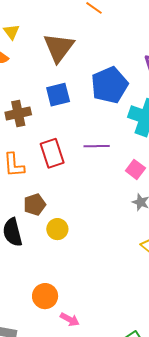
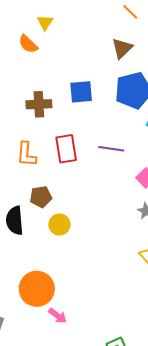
brown triangle: (59, 48) -> (122, 48), moved, size x0.7
orange circle: (45, 296) -> (37, 289), size x1.4

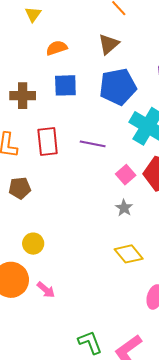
orange semicircle: (28, 44) -> (57, 48), moved, turned 115
yellow circle: (59, 224) -> (33, 244), moved
pink arrow: (58, 316) -> (46, 290), moved

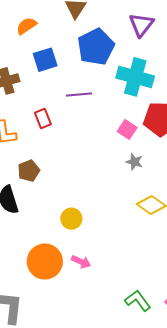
red rectangle: (48, 142) -> (43, 119), size x0.7
purple line: (93, 144) -> (79, 95), moved
yellow circle: (33, 244) -> (71, 219), moved

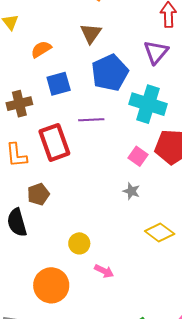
red rectangle: (43, 119) -> (54, 142), size x1.8
gray star: (134, 162) -> (131, 191), moved
pink arrow: (81, 262) -> (104, 271), moved

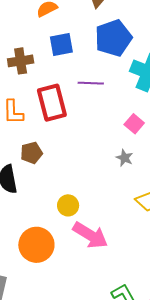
pink arrow: (104, 271) -> (90, 235), size x1.8

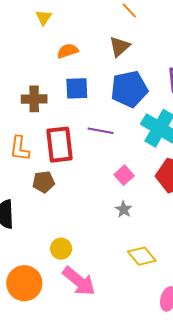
pink square: (134, 124) -> (124, 175), moved
brown pentagon: (31, 153) -> (44, 182), moved

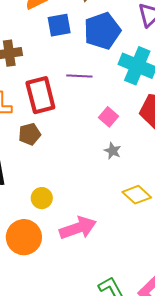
blue square: (77, 88) -> (59, 25), moved
yellow circle: (61, 249) -> (42, 198), moved
pink arrow: (79, 281) -> (78, 228), turned -51

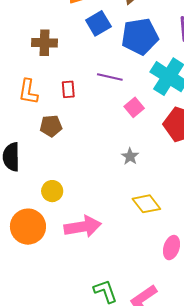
blue square: (59, 25) -> (98, 23), turned -30
red rectangle: (40, 95) -> (68, 89), size x0.5
pink square: (108, 117) -> (134, 107), moved

